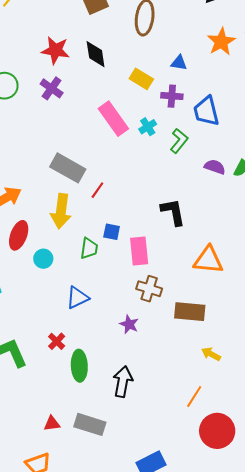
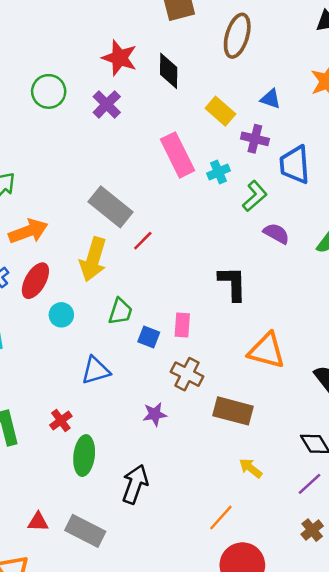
purple semicircle: (215, 167) -> (276, 233), moved
blue square: (112, 232) -> (149, 337), moved
pink rectangle: (139, 251) -> (182, 325), size x0.7
purple star: (129, 324) -> (155, 414), turned 30

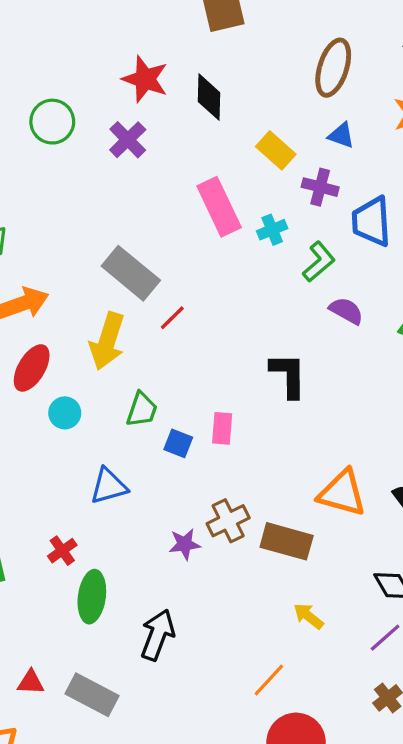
brown ellipse: (237, 36) -> (333, 68), moved
orange triangle: (267, 351) -> (342, 493), moved
brown cross: (187, 374) -> (228, 521), moved, turned 36

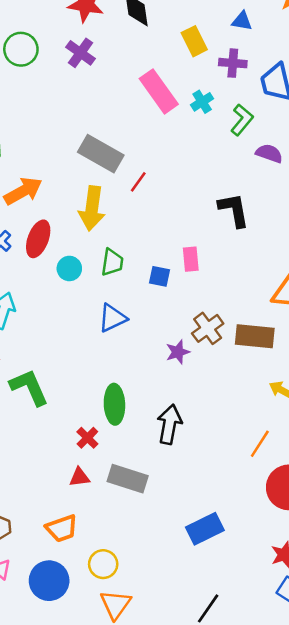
yellow rectangle: (276, 150) -> (194, 41), turned 32
green trapezoid: (142, 410) -> (112, 262), moved
red cross: (62, 551) -> (87, 438), moved

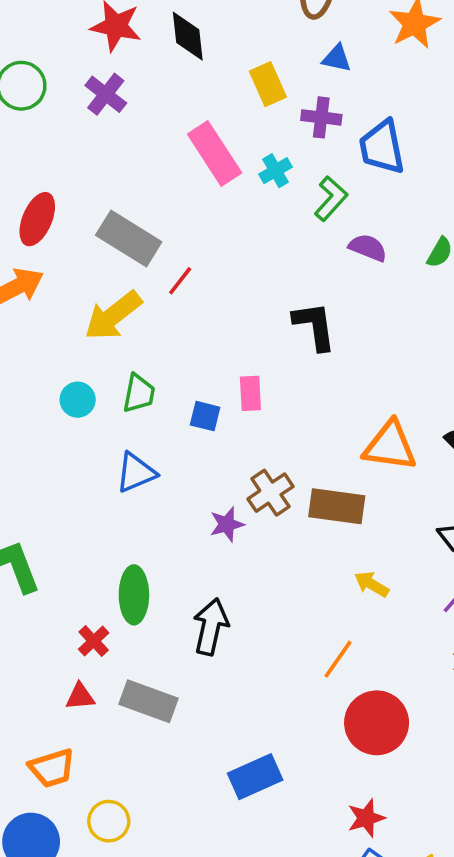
yellow arrow: (92, 208) -> (113, 316), turned 42
red ellipse: (38, 239) -> (37, 219), moved

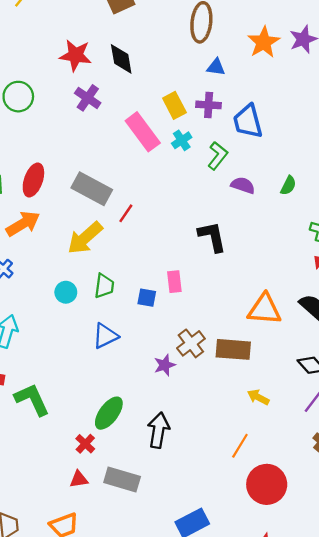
yellow rectangle: (268, 84) -> (174, 105), moved
purple cross: (106, 94) -> (88, 98), moved
green ellipse: (134, 595) -> (109, 413), turned 40

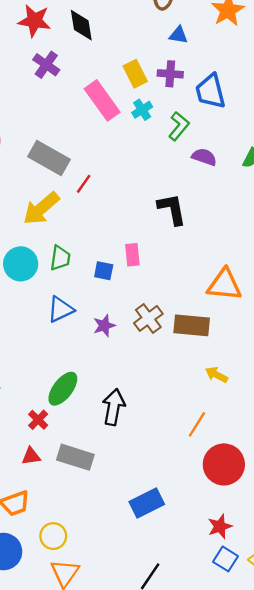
cyan circle: (66, 292) -> (21, 264), size x1.5
purple star: (165, 365) -> (104, 326), moved

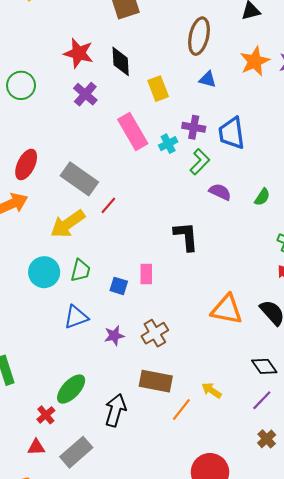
yellow rectangle: (135, 74) -> (158, 89), moved
purple cross: (170, 74) -> (194, 127), moved
brown rectangle: (192, 325) -> (156, 381), moved
orange line: (197, 424) -> (181, 409), moved
gray rectangle: (75, 457) -> (76, 452), turned -64

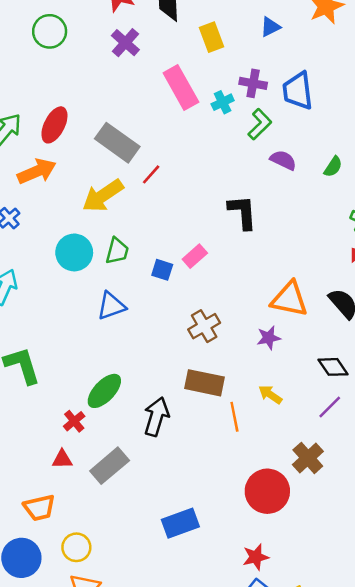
blue triangle: (208, 79) -> (270, 27), turned -42
pink rectangle: (146, 274) -> (195, 256), turned 48
purple star: (114, 336) -> (269, 338), moved
orange line: (181, 409) -> (234, 417), turned -50
brown cross: (267, 439) -> (308, 458), moved, size x1.4

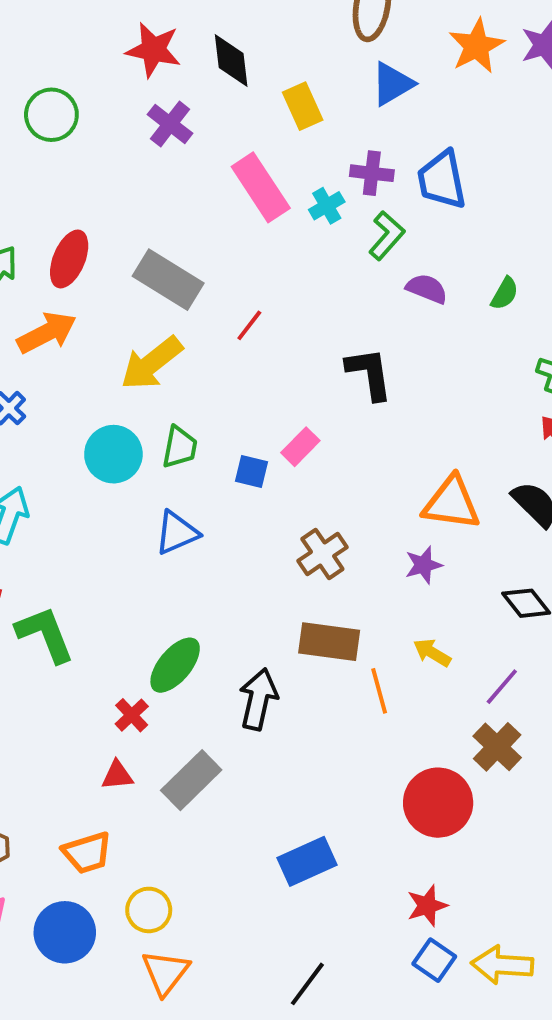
blue triangle: (270, 27) -> (392, 84), size x1.4
red line: (151, 174) -> (249, 325), moved
purple line: (330, 407) -> (502, 687), moved

